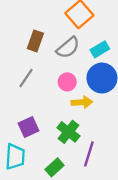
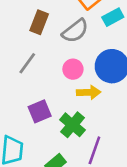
cyan rectangle: (100, 49) -> (113, 17), moved
purple square: (29, 127) -> (40, 111), moved

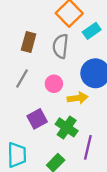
gray semicircle: (75, 31) -> (60, 46), turned 140
pink circle: (73, 69) -> (54, 84), moved

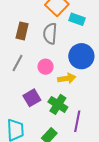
cyan rectangle: (92, 31) -> (77, 19), turned 56

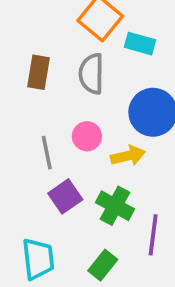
gray line: (17, 63) -> (47, 153), moved, turned -36

